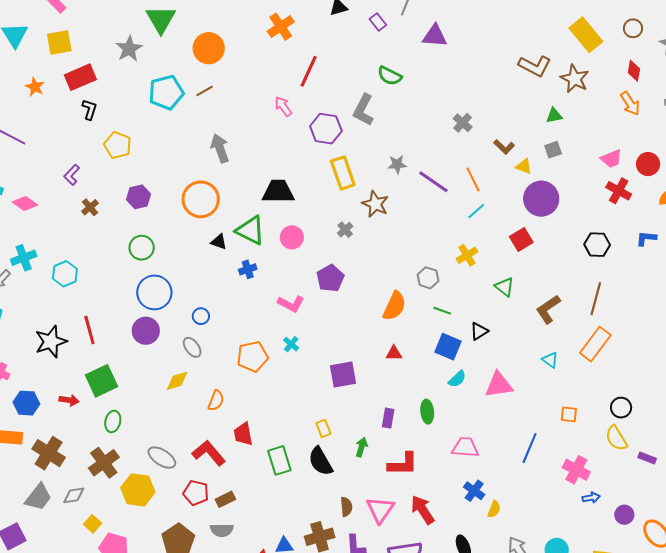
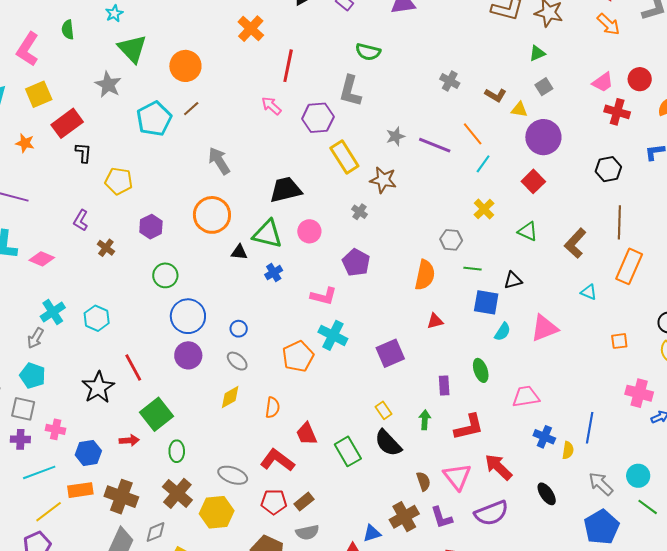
black triangle: (479, 331) -> (513, 280), turned 30
cyan cross: (291, 344) -> (333, 335), size x1.8
blue line: (530, 448) -> (590, 428), moved

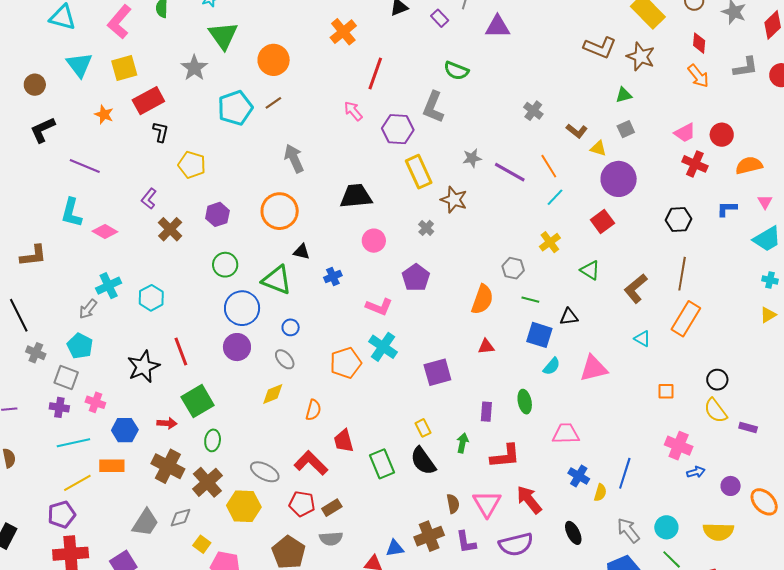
green triangle: (267, 234) -> (277, 280), moved
brown cross: (106, 248) -> (170, 229), size x1.4
brown cross: (121, 497) -> (168, 466), moved

